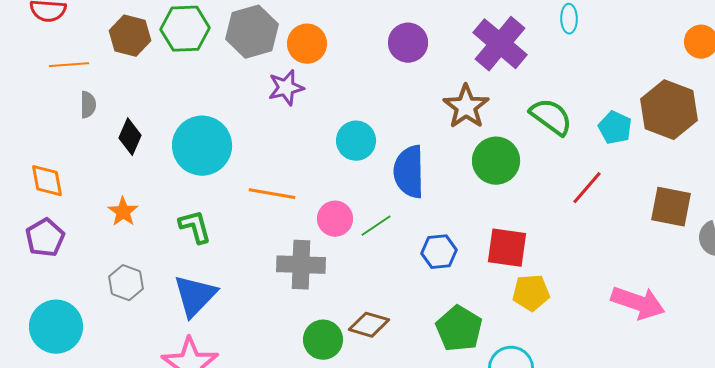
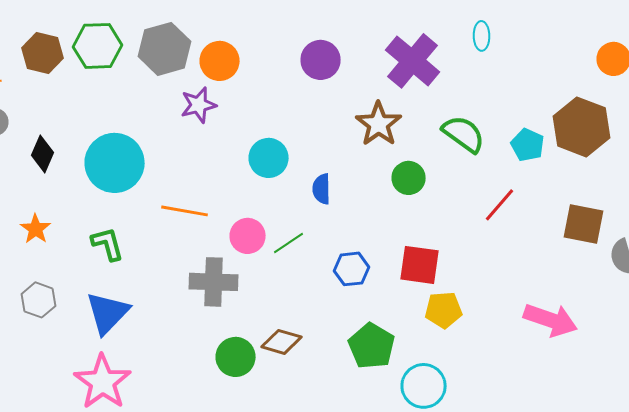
green circle: (496, 161) -> (409, 178), size x0.7
blue semicircle: (409, 172) -> (322, 189), size x0.6

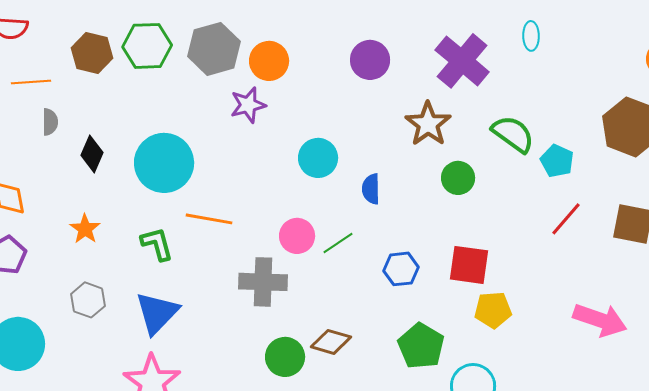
cyan pentagon: (528, 145) -> (557, 161), moved
red line: (500, 205) -> (566, 219), moved
orange line: (185, 211) -> (209, 219), moved

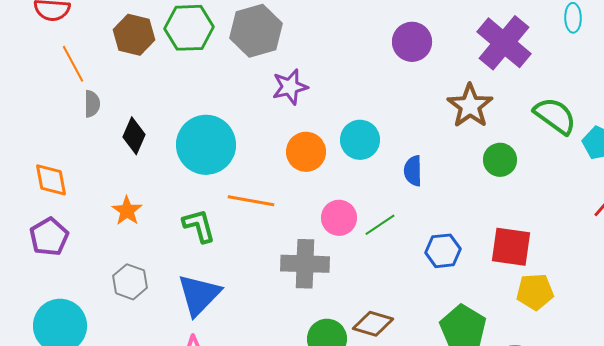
orange circle: (269, 61) -> (306, 152), moved
orange line: (31, 82) -> (73, 64), turned 66

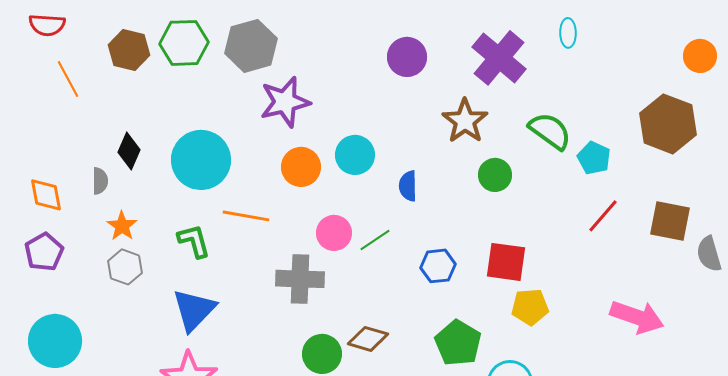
purple star: (290, 87) -> (285, 102), size x1.4
gray semicircle: (92, 104) -> (100, 181), moved
gray hexagon: (130, 282) -> (125, 267), moved

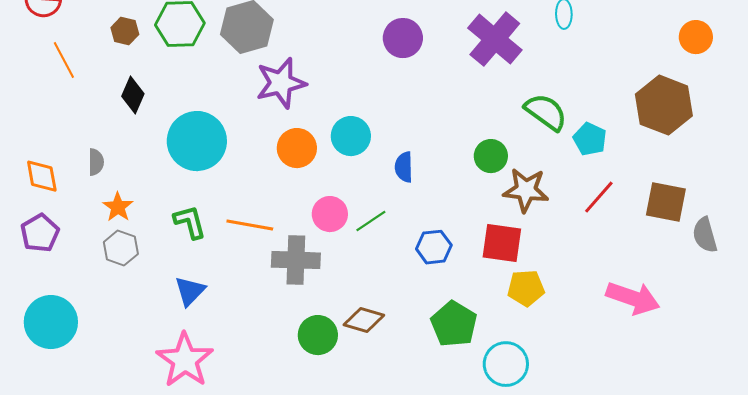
brown hexagon: (129, 50) -> (125, 31), size x0.7
brown star: (465, 121) -> (526, 190), moved, turned -30
black diamond: (129, 151) -> (133, 95), moved
orange line: (246, 216) -> (250, 225), moved
blue triangle: (194, 310) -> (190, 291), size x0.7

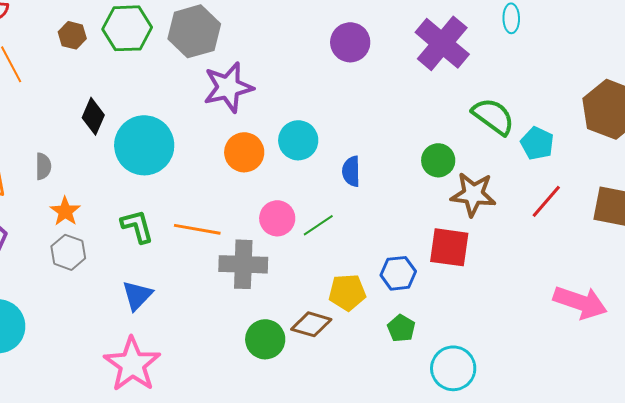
black diamond: (133, 95) -> (93, 116), moved
blue hexagon: (434, 247) -> (398, 273), moved
yellow pentagon: (526, 288) -> (347, 292), moved
green pentagon: (454, 324) -> (401, 328), size x0.6

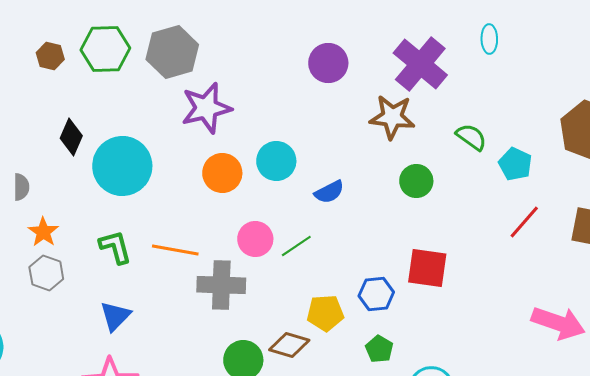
green semicircle: (493, 116) -> (471, 137), size x0.7
blue semicircle: (351, 171) -> (329, 192), turned -116
brown star: (473, 194) -> (392, 117), moved

